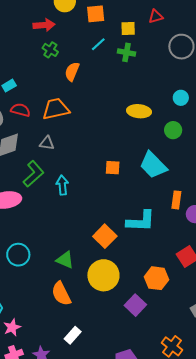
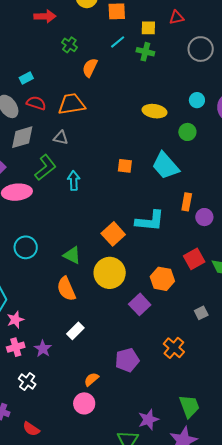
red arrow: (44, 25) -> (45, 16), moved

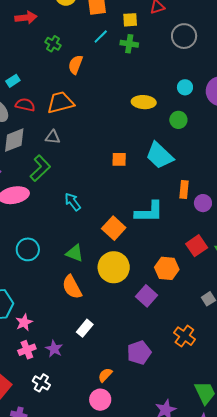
cyan arrow: (74, 180) -> (73, 202), moved, turned -30

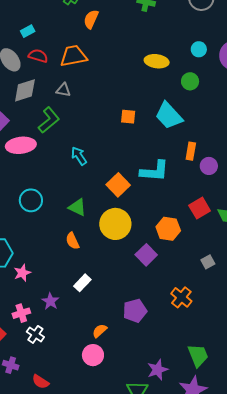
orange semicircle: (72, 287) -> (72, 241), size x0.7
pink cross: (27, 350) -> (21, 313), moved

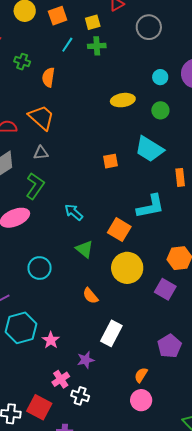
orange trapezoid: (73, 56) -> (41, 118), turned 68
green triangle: (77, 207) -> (84, 249), moved, turned 30
white rectangle: (82, 283) -> (111, 333), size x1.4
purple star: (50, 301) -> (86, 360), turned -30

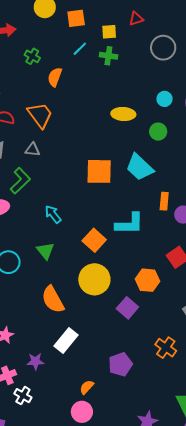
orange square: (110, 161) -> (99, 171), size x1.8
green triangle: (84, 249) -> (45, 251), moved
orange semicircle: (90, 296) -> (53, 299), size x1.6

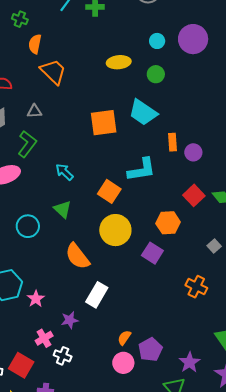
orange semicircle: (55, 77) -> (35, 44), moved
orange trapezoid: (40, 115) -> (53, 72), moved
purple pentagon: (120, 364) -> (150, 350), moved

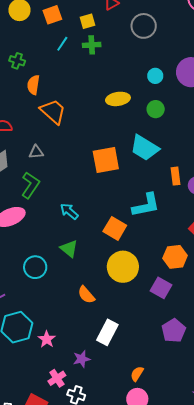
orange semicircle: (77, 256) -> (86, 295), size x0.7
purple pentagon: (150, 350) -> (174, 331), moved

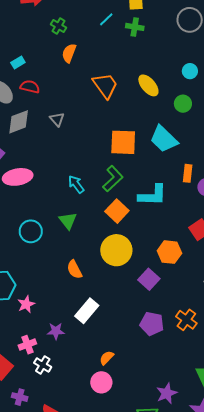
yellow ellipse: (118, 99) -> (148, 85), turned 45
orange trapezoid: (53, 112) -> (105, 86), moved
gray triangle: (36, 152) -> (57, 119), turned 42
green L-shape: (30, 185) -> (113, 179), moved
purple pentagon: (174, 331) -> (152, 324), turned 30

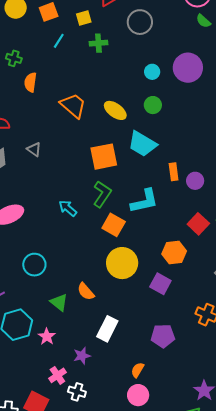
green cross: (135, 27) -> (98, 43), moved
yellow ellipse: (148, 85) -> (115, 110), moved
green triangle: (68, 221) -> (59, 302), moved
purple pentagon: (152, 324) -> (163, 336), moved

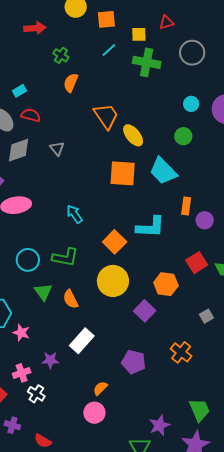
green cross: (98, 43) -> (147, 62), size x1.5
yellow ellipse: (115, 110) -> (133, 135), moved
green L-shape: (102, 194) -> (65, 257), moved, turned 52
green triangle: (59, 302) -> (43, 292), moved
pink star: (47, 337) -> (21, 333), turned -30

